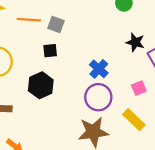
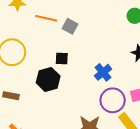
black square: (50, 51) -> (62, 58), moved
purple circle: (98, 97) -> (113, 100), moved

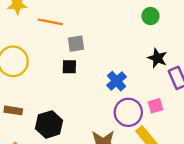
gray square: (70, 26) -> (76, 44), moved, turned -35
black hexagon: (48, 79) -> (49, 124), moved

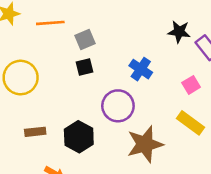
purple circle: (128, 112) -> (118, 106), moved

